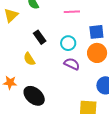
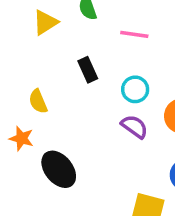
pink line: (72, 12) -> (134, 34), moved
yellow semicircle: (29, 59) -> (38, 101), moved

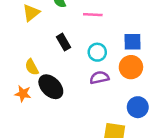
purple semicircle: (134, 127) -> (99, 78), turned -42
black ellipse: (59, 169) -> (51, 87), moved

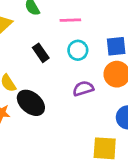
cyan circle: (97, 52) -> (78, 50), moved

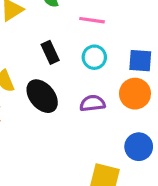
black ellipse: (31, 103) -> (42, 96), moved

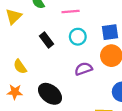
black ellipse: (42, 96) -> (50, 94), moved

